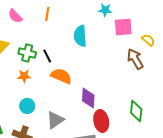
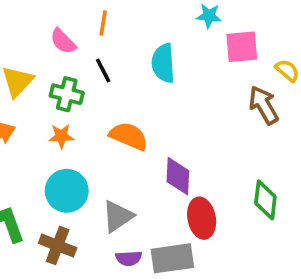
pink semicircle: (15, 16) -> (63, 41), moved
black line: (47, 56) -> (103, 70), moved
cyan circle: (27, 106) -> (67, 191), size x1.5

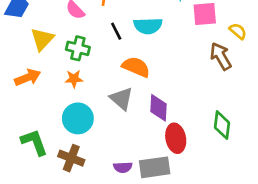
cyan semicircle: (163, 63) -> (148, 26), turned -88
black line: (103, 70) -> (116, 31), moved
orange semicircle: (129, 136) -> (136, 67), moved
gray triangle: (118, 216) -> (122, 99), moved, turned -45

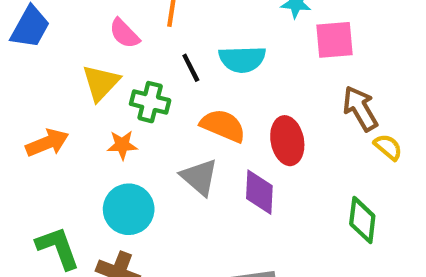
yellow semicircle: (238, 31) -> (388, 147), moved
yellow triangle: (42, 39) -> (101, 83), moved
green cross: (78, 48) -> (150, 102), moved
red ellipse: (176, 138) -> (287, 141), moved

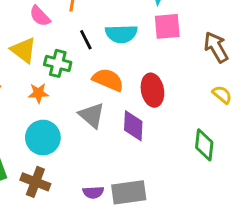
pink square: (334, 40) -> (167, 26), moved
yellow triangle: (101, 83) -> (24, 50), turned -36
brown arrow: (360, 108) -> (216, 47), moved

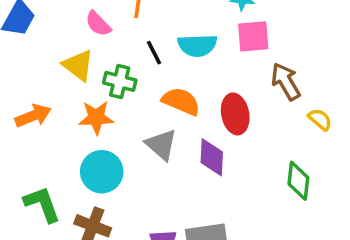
brown arrow: (216, 47) -> (286, 81), moved
orange star: (38, 93) -> (96, 118), size x1.4

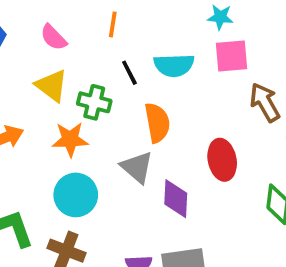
pink semicircle: (98, 24) -> (53, 37), moved
orange semicircle: (181, 101) -> (157, 123), turned 57
red ellipse: (235, 114) -> (222, 160), moved
purple diamond: (212, 157) -> (176, 199), moved

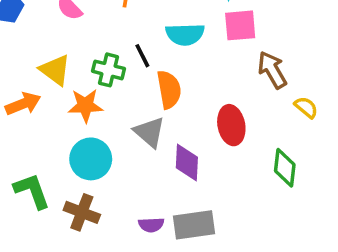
black line: (129, 73) -> (142, 56), moved
yellow triangle: (52, 86) -> (55, 70), moved

